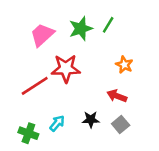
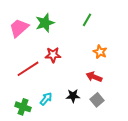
green star: (81, 29) -> (45, 23), moved
pink trapezoid: (42, 35) -> (19, 28), moved
red star: (66, 68) -> (53, 55), size x0.7

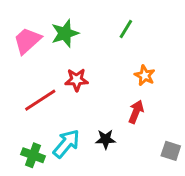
red arrow: (94, 77) -> (136, 112), turned 91
cyan arrow: (46, 99) -> (66, 144), size x1.5
gray square: (97, 100) -> (171, 151), moved, turned -32

